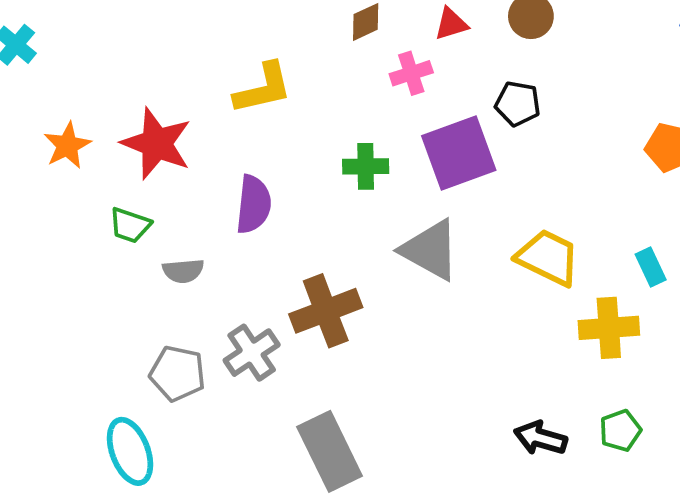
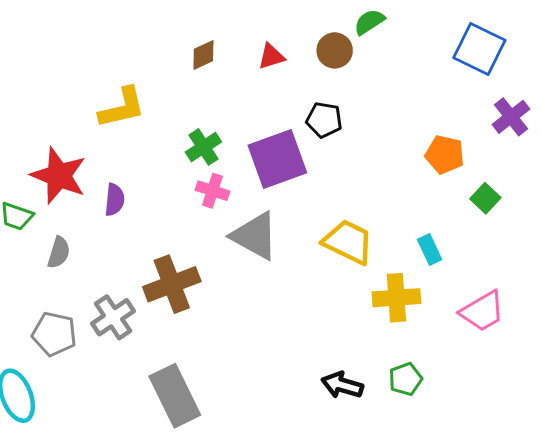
pink cross: (411, 73) -> (213, 191), moved, turned 36
red star: (157, 144) -> (59, 176), moved
green cross: (366, 166) -> (203, 147), moved, turned -32
purple semicircle: (253, 204) -> (115, 200), size x0.7
gray semicircle: (183, 271) -> (59, 252), turned -68

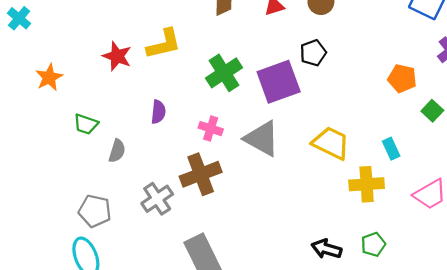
black pentagon: (324, 120) -> (313, 53), turned -30
green cross: (203, 147) -> (224, 73), size x1.4
red star: (59, 176) -> (117, 56), moved, size x0.7
pink cross: (213, 191) -> (211, 129), moved
gray pentagon: (54, 334) -> (95, 211), moved

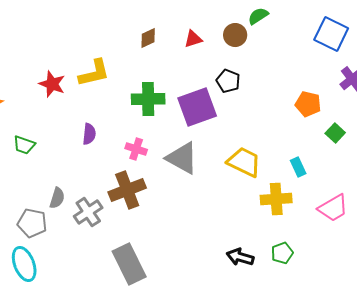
black pentagon: (313, 53) -> (228, 81), turned -30
green cross: (224, 73) -> (148, 99), turned 32
gray semicircle: (117, 151) -> (57, 198), moved

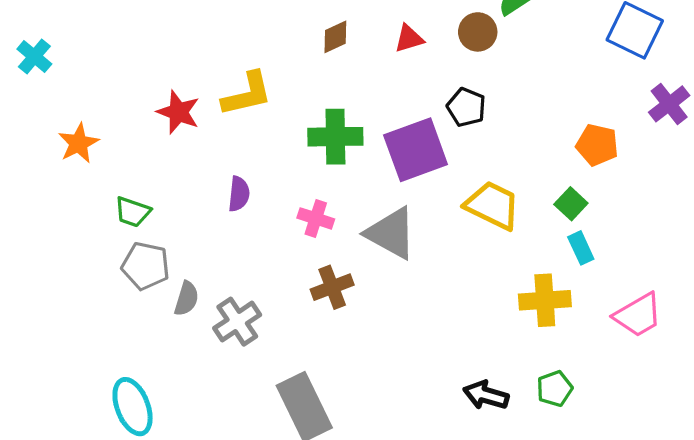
green square: (335, 133) -> (571, 204), moved
yellow trapezoid: (244, 162) -> (492, 205), moved
brown cross: (127, 190) -> (332, 287), moved, size x0.7
gray pentagon: (32, 223) -> (146, 266), moved

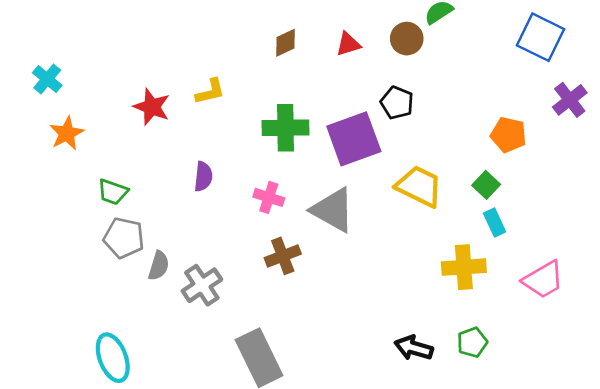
cyan cross: (34, 56) -> (47, 79), moved
yellow L-shape: (247, 94) -> (210, 92), size x0.7

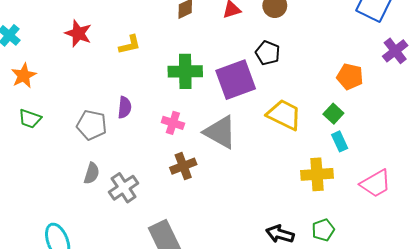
red star: (152, 107) -> (78, 33), moved
green trapezoid: (113, 192) -> (30, 119), moved
gray pentagon: (124, 238) -> (92, 125), moved

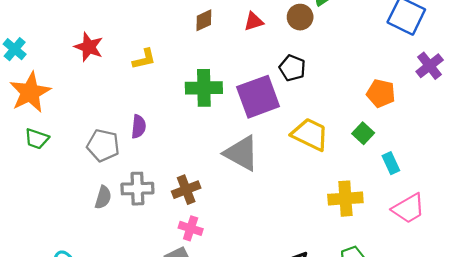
orange star: (24, 76) -> (30, 92), size x1.5
pink cross: (173, 123) -> (191, 228), moved
cyan rectangle: (340, 141) -> (391, 163), moved
brown cross: (183, 166) -> (186, 190), moved
gray cross: (124, 188) -> (137, 189), moved, turned 32

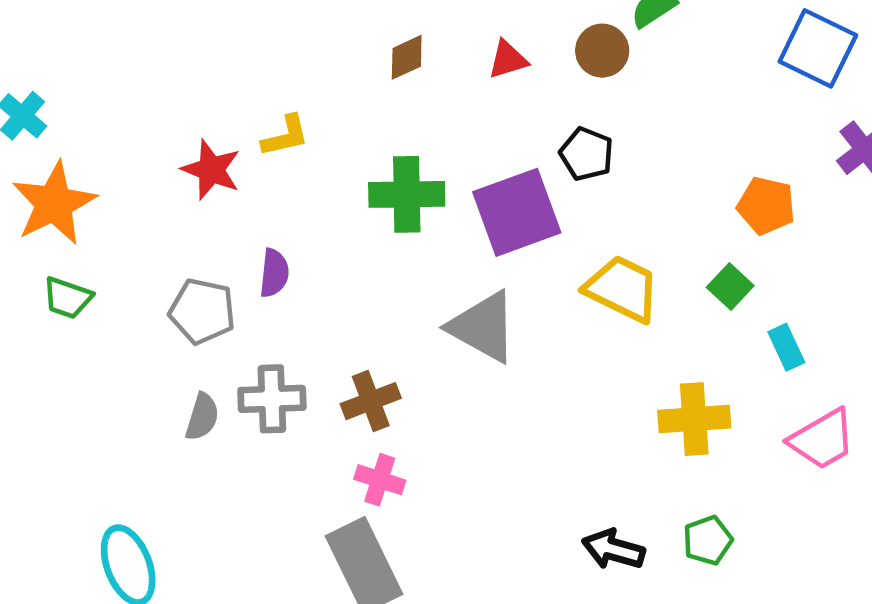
red star: (89, 47) -> (211, 170), moved

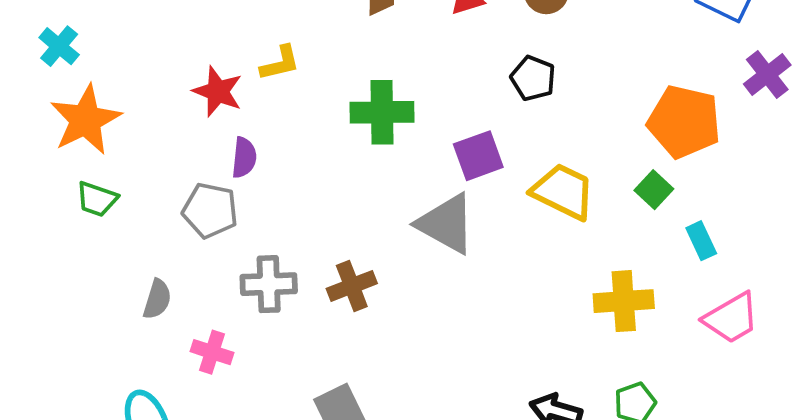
orange pentagon: (766, 206) -> (684, 122), size x1.5
purple square: (517, 212) -> (478, 156), moved, size x0.7
purple semicircle: (274, 273) -> (244, 158), moved
gray semicircle: (202, 417) -> (157, 299), moved
pink cross: (380, 480) -> (212, 352), moved

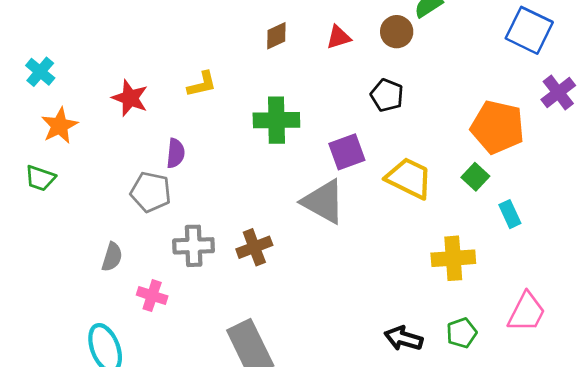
red star: (218, 91) -> (130, 98), moved
orange star: (85, 120) -> (60, 126), size x0.7
green trapezoid: (97, 199) -> (40, 178), moved
pink trapezoid: (731, 318) -> (526, 312), moved, turned -33

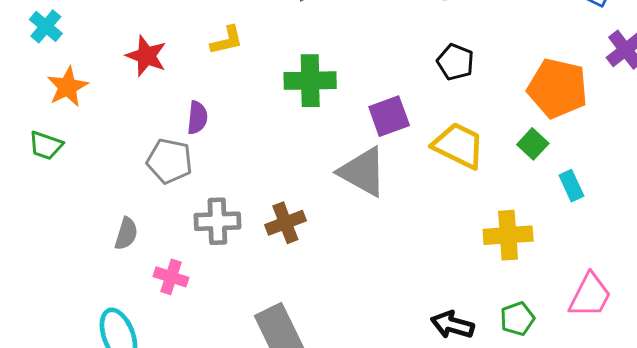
black pentagon: (387, 95) -> (456, 62), moved

